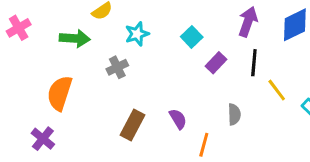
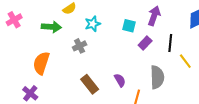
purple arrow: (248, 22) -> (154, 16), moved
cyan square: (192, 37) -> (129, 26), turned -32
gray semicircle: (234, 114) -> (157, 77), size x1.6
brown rectangle: (132, 125) -> (90, 84), turned -66

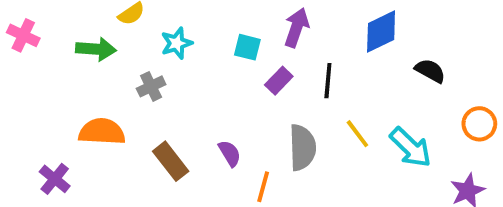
pink cross: (14, 20) -> (23, 35), turned -35
yellow line: (185, 61) -> (357, 134), moved
orange semicircle: (41, 63) -> (102, 132), moved, turned 75

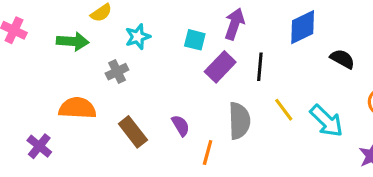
purple rectangle: (279, 81) -> (220, 67), size x1.4

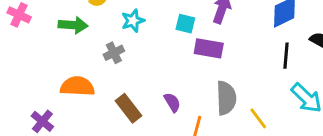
purple rectangle: (220, 67) -> (209, 48), turned 56
black line: (260, 67) -> (286, 56), moved
yellow line: (284, 110) -> (258, 118), moved

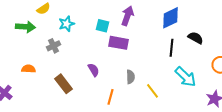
orange semicircle: (77, 86) -> (29, 69), size x0.6
gray semicircle: (226, 98) -> (131, 77), size x0.6
purple semicircle: (172, 102) -> (94, 70), moved

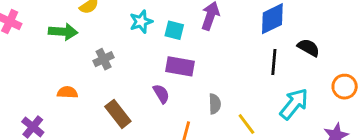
cyan star: (67, 24) -> (141, 22), moved
purple rectangle: (119, 43) -> (180, 66), moved
cyan arrow: (186, 77) -> (294, 104), turned -95

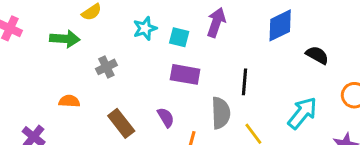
black line: (274, 62) -> (244, 82), moved
purple semicircle: (161, 94) -> (166, 117), moved
gray semicircle: (215, 104) -> (221, 113), size x1.5

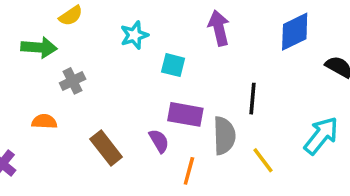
purple arrow: (216, 22) -> (219, 28), turned -32
cyan square: (179, 37) -> (173, 65), moved
gray cross: (106, 67) -> (73, 81), moved
purple rectangle: (185, 74) -> (185, 114), moved

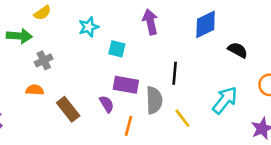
orange semicircle: (44, 122) -> (35, 90), moved

